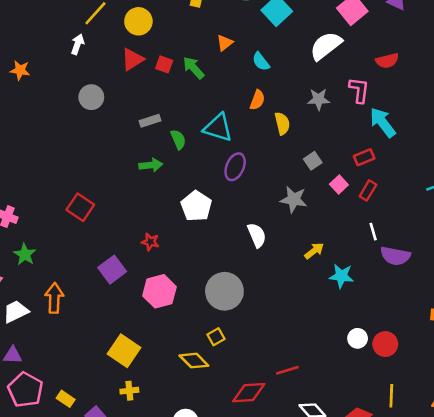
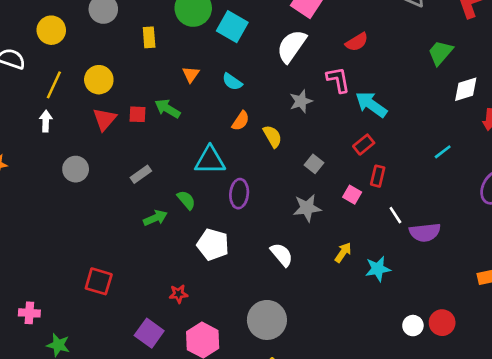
orange semicircle: (257, 100) -> (241, 121), turned 30
green semicircle: (178, 140) -> (186, 200), moved
pink square: (339, 184) -> (352, 195), moved

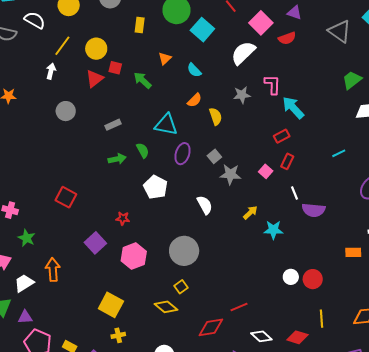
red semicircle: (357, 42) -> (287, 38), moved
red square: (137, 114) -> (115, 68), moved
gray square: (314, 164) -> (214, 156), moved

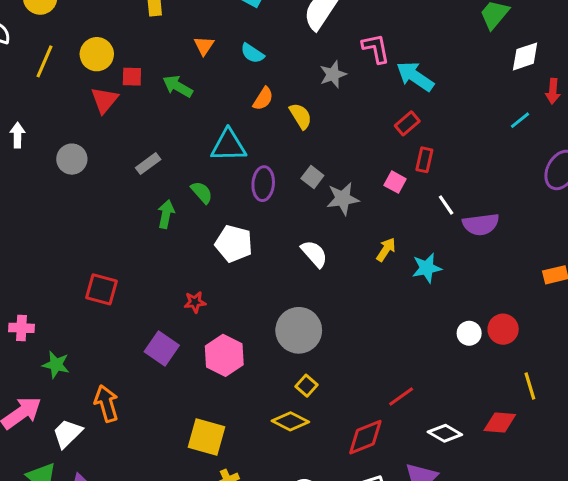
white arrow: (51, 71) -> (18, 135), moved
cyan line: (339, 153) -> (520, 120), moved
green arrow: (117, 159) -> (166, 214), turned -54

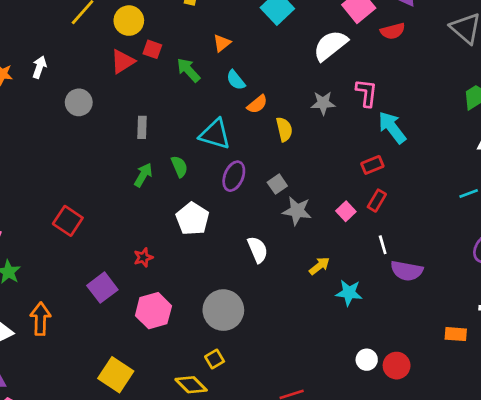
cyan semicircle: (252, 53) -> (236, 80), moved
gray rectangle: (148, 164) -> (142, 127), turned -70
red star: (195, 302) -> (143, 257), turned -30

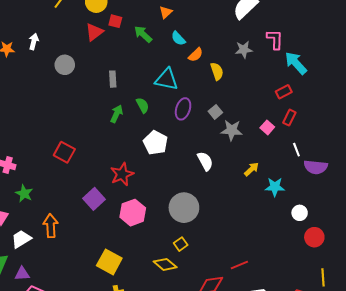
red star: (143, 257) -> (122, 174), size x1.6
white circle: (367, 360) -> (300, 213), moved

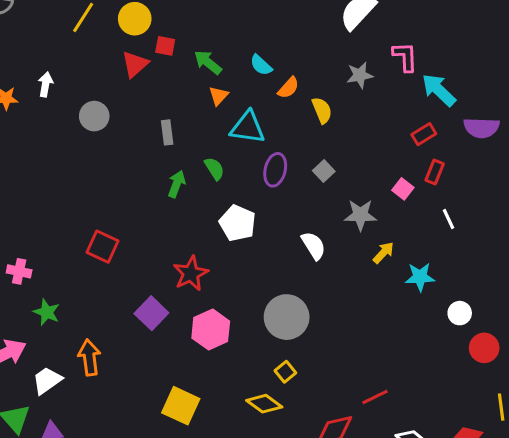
orange triangle: (166, 12) -> (219, 96), moved
gray star: (232, 130) -> (360, 215), moved
purple semicircle: (316, 167) -> (481, 128), moved

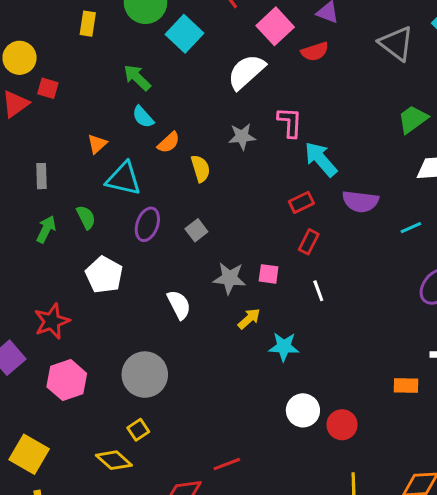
green arrow: (208, 62) -> (137, 78), moved
pink square: (403, 189) -> (269, 274), moved, turned -35
white circle: (460, 313) -> (303, 410), moved, size x1.4

